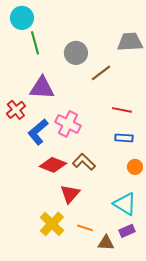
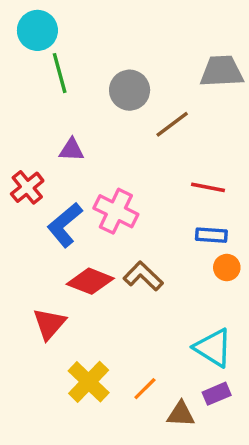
purple triangle: (42, 88) -> (72, 150), size x0.6
orange circle: (135, 167) -> (227, 268), moved
red triangle: (70, 194) -> (49, 324), moved
orange line: (85, 228) -> (145, 389), turned -63

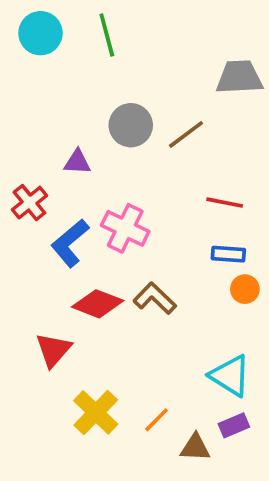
green line: (60, 73) -> (107, 35), moved
gray circle: (130, 90) -> (131, 125), moved

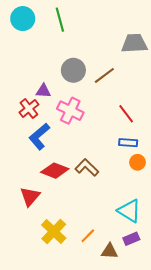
red cross: (29, 203) -> (29, 109), moved
red line: (225, 203) -> (126, 114), turned 42
pink cross: (125, 228) -> (70, 111), moved

